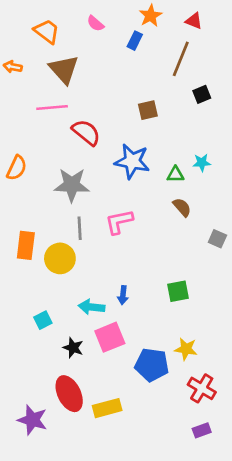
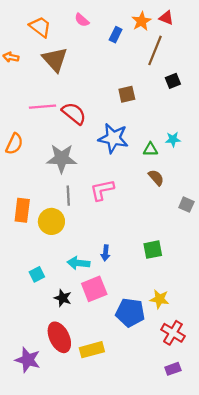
orange star: (151, 16) -> (141, 21), moved
pink line: (52, 107) -> (42, 107), moved

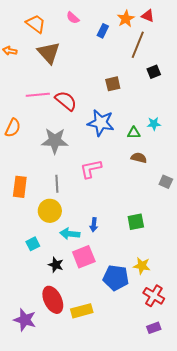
brown semicircle: (156, 178) -> (139, 158), turned -35
gray line: (68, 196) -> (57, 184), moved
yellow circle: (51, 221) -> (50, 211), moved

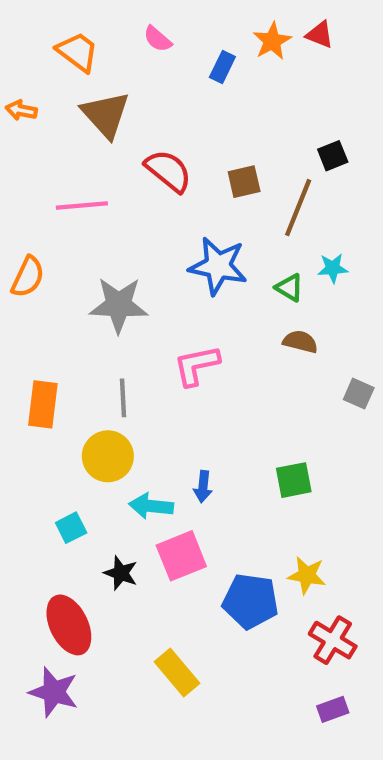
brown line: (138, 45) -> (298, 208), moved
red semicircle: (66, 101) -> (168, 171), moved
green triangle: (134, 133) -> (289, 288), turned 32
red ellipse: (53, 300) -> (69, 625), moved
yellow rectangle: (82, 311) -> (177, 673), turned 65

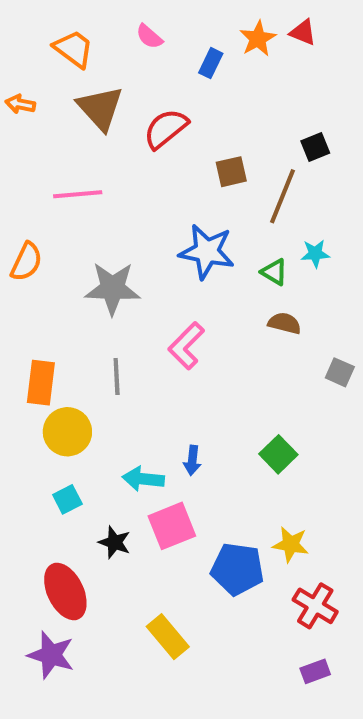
red semicircle: (168, 171) -> (166, 129), moved, turned -78
pink L-shape: (196, 365) -> (186, 346), turned -33
yellow circle: (108, 456) -> (67, 432), moved
green square: (294, 480) -> (278, 454), turned -33

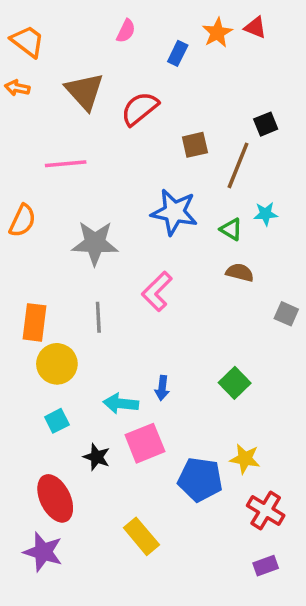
pink semicircle: (149, 36) -> (126, 31), turned -105
orange trapezoid: (74, 49) -> (28, 41), moved

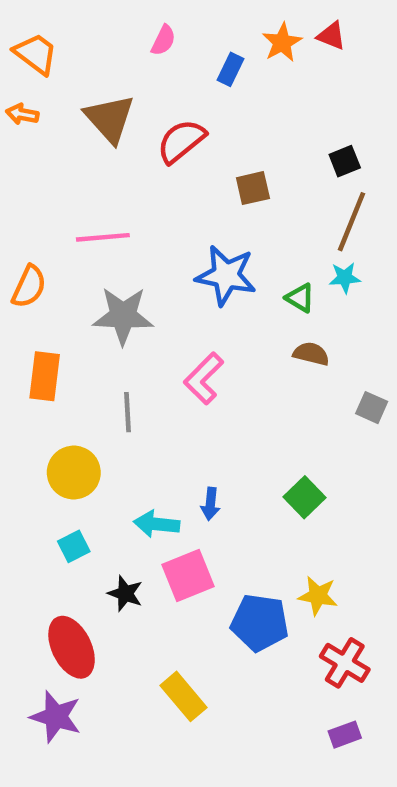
pink line: (66, 164) -> (103, 237), moved
brown line: (238, 165) -> (351, 222), moved
orange rectangle: (34, 322) -> (45, 376), moved

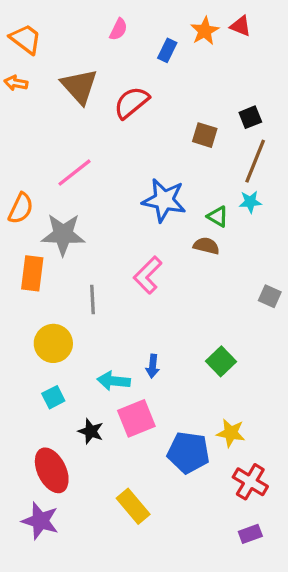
brown square: (253, 188) -> (205, 135), moved, turned 30
pink line: (103, 237) -> (74, 173), turned -33
gray star: (123, 316) -> (63, 234), moved
brown semicircle: (311, 354) -> (206, 246), moved

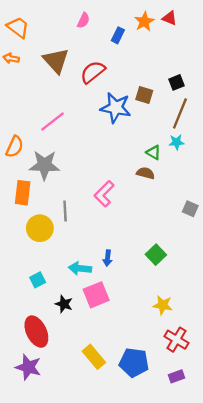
blue star: (164, 200) -> (116, 108), moved
yellow circle: (53, 343) -> (40, 228), moved
blue pentagon: (188, 452) -> (134, 363), moved

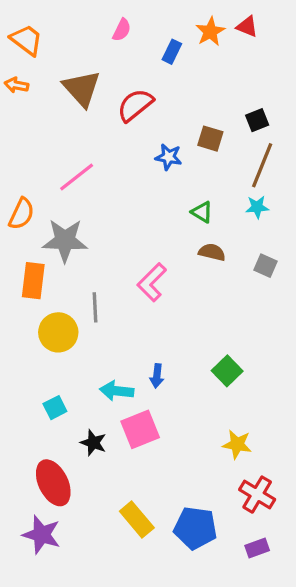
blue star: (116, 108) -> (169, 157), size x0.6
green triangle: (154, 152) -> (202, 212), moved
gray square: (190, 209) -> (265, 266), moved

